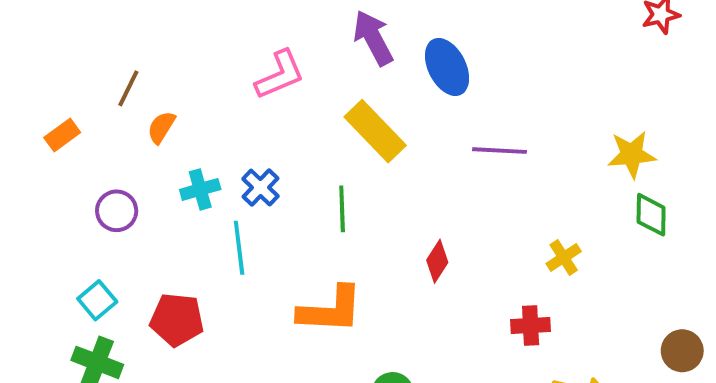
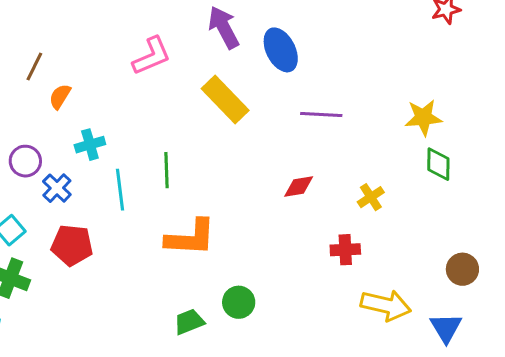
blue cross: (260, 187) -> (57, 188), moved
green line: (342, 209) -> (167, 170), moved
red diamond: (437, 261) -> (299, 187), moved, turned 48

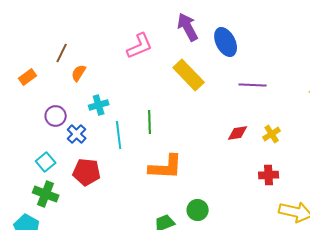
yellow cross: (371, 197) -> (272, 134), moved

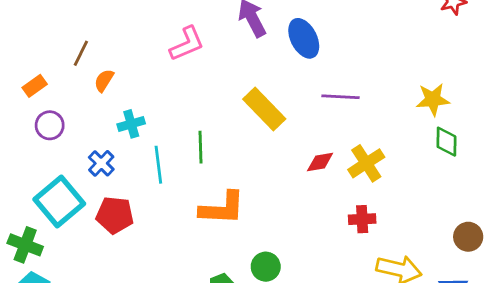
yellow rectangle: (189, 75) -> (264, 109), moved
purple circle: (56, 116) -> (50, 125), moved
yellow cross: (272, 134) -> (366, 163), size x1.5
cyan square: (46, 162) -> (59, 201), size x1.8
green cross: (46, 194) -> (25, 245), moved

